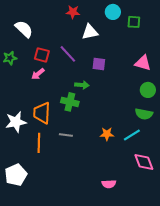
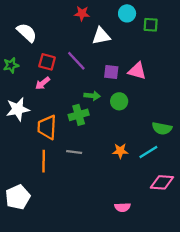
pink triangle: (143, 63) -> (137, 71), moved
green circle: (148, 90) -> (119, 101), moved
green cross: (70, 102) -> (79, 115), turned -30
white star: (16, 122) -> (18, 109), moved
pink diamond: (144, 162) -> (162, 182), turned -65

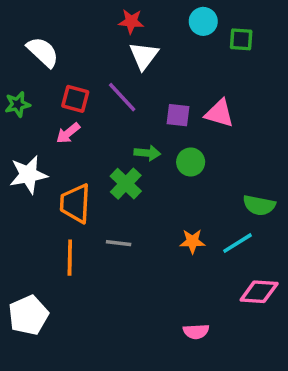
white triangle: (101, 36) -> (144, 56), moved, turned -42
green cross: (79, 115) -> (126, 184), turned -30

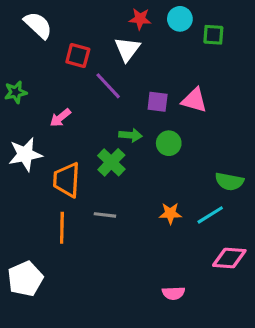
red star: (131, 21) -> (140, 19), moved
white semicircle: (43, 52) -> (38, 25), moved
red square: (75, 99) -> (78, 56), moved

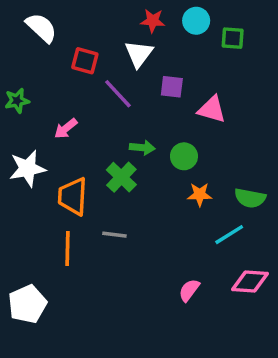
purple square: (158, 102) -> (172, 87), moved
orange star: (170, 213) -> (200, 195), moved
pink semicircle: (174, 293) -> (189, 290), moved, turned 130

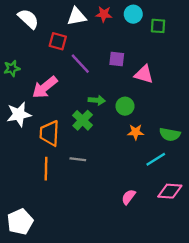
white triangle: (139, 54) -> (77, 17), moved, turned 42
pink arrow: (66, 129) -> (45, 87), size x1.6
white pentagon: (27, 304) -> (20, 222), moved

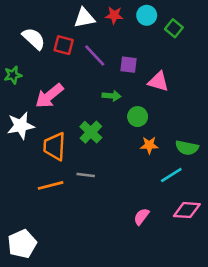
white semicircle: (28, 19) -> (34, 39), moved
green square: (158, 26) -> (174, 28), turned 35
purple line: (80, 64) -> (95, 56), moved
green arrow: (97, 100) -> (112, 96), moved
orange line: (46, 169) -> (51, 185), turned 75

